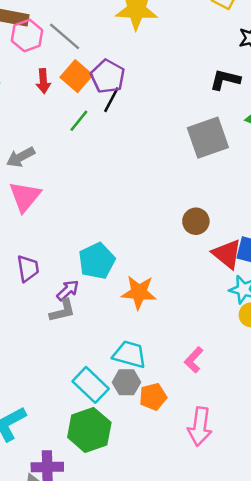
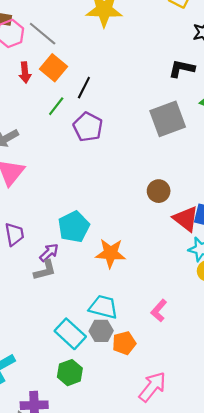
purple pentagon: (108, 76) -> (88, 127), moved
pink arrow: (200, 426) -> (152, 387), moved, turned -148
green hexagon: (89, 430) -> (70, 373), size x0.7

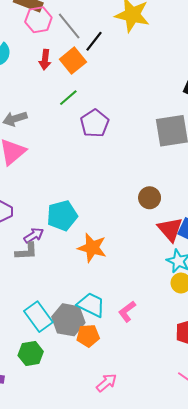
black line: (84, 88) -> (94, 41), moved
cyan trapezoid: (103, 307) -> (91, 305), moved
gray hexagon: (101, 331) -> (68, 320), size x1.4
pink arrow: (152, 387) -> (107, 383), size x0.7

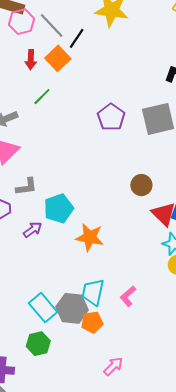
green line: (68, 98) -> (42, 97), moved
purple pentagon: (95, 123) -> (111, 117), moved
gray L-shape: (26, 251) -> (26, 187), moved
cyan trapezoid: (91, 305) -> (93, 292), turned -100

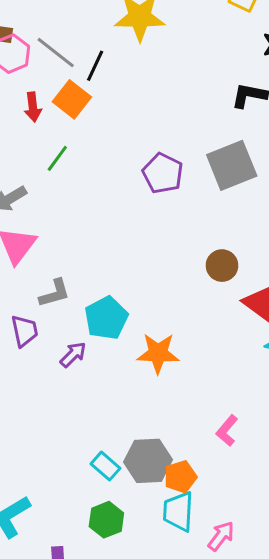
cyan trapezoid: (93, 292) -> (178, 511), moved
cyan rectangle: (43, 308) -> (105, 466), size x0.7

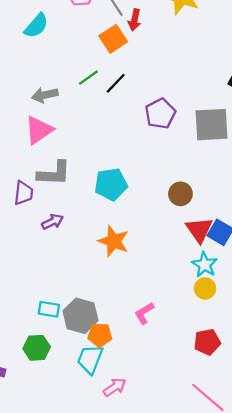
black line: (95, 66) -> (116, 83), moved
red arrow: (33, 107) -> (134, 20), moved
gray L-shape: (55, 293) -> (54, 173), size x1.4
cyan pentagon: (106, 318) -> (111, 184), moved
cyan rectangle: (105, 466) -> (49, 309), turned -50

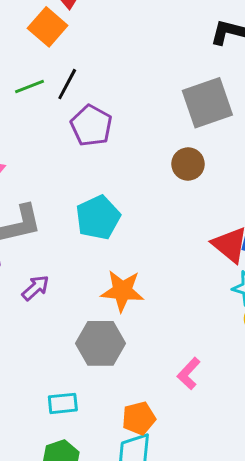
green line: (88, 78) -> (30, 86), turned 30
purple pentagon: (160, 114) -> (91, 126), moved
brown circle: (180, 194) -> (188, 164), moved
gray hexagon: (81, 316) -> (101, 343), moved

